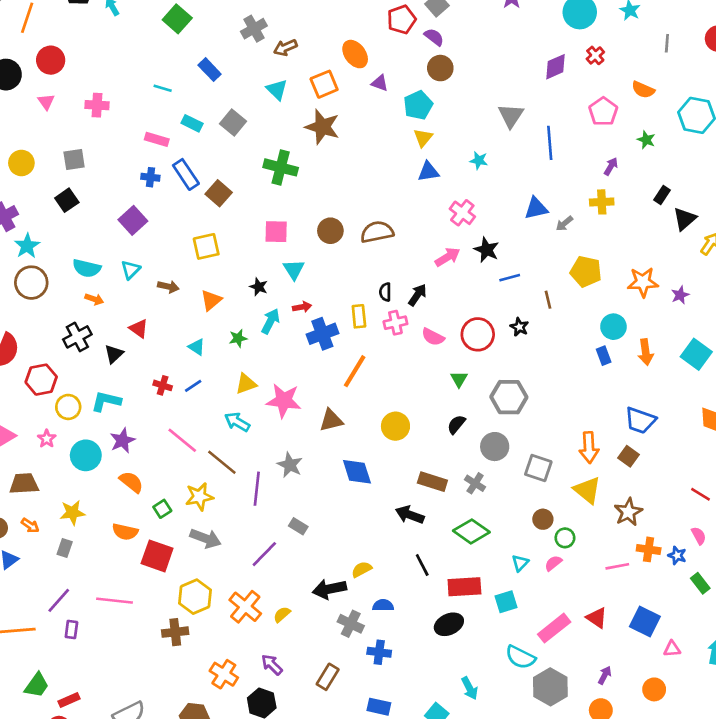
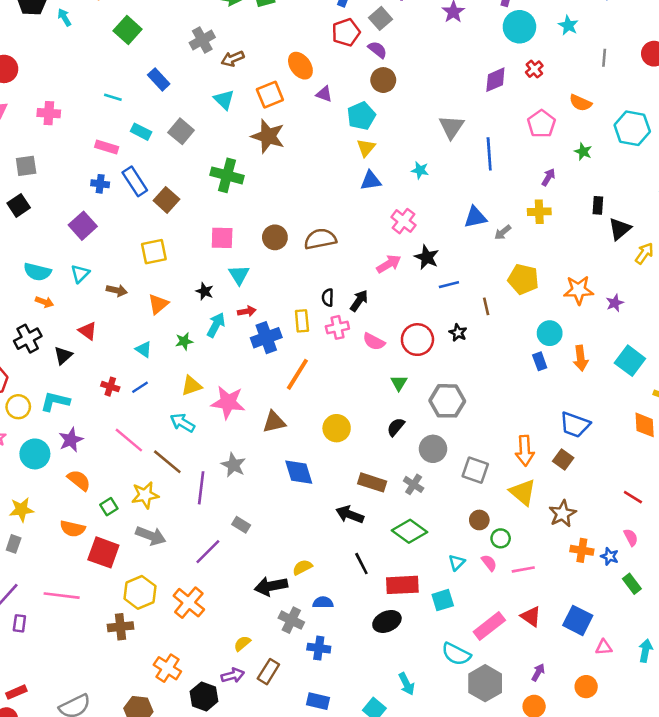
black rectangle: (662, 195) -> (598, 205), turned -30
pink semicircle: (553, 563) -> (489, 563), turned 90
pink line: (617, 566) -> (523, 569), moved
yellow semicircle: (282, 614) -> (242, 643), moved
purple arrow: (272, 665) -> (233, 675), moved, turned 120

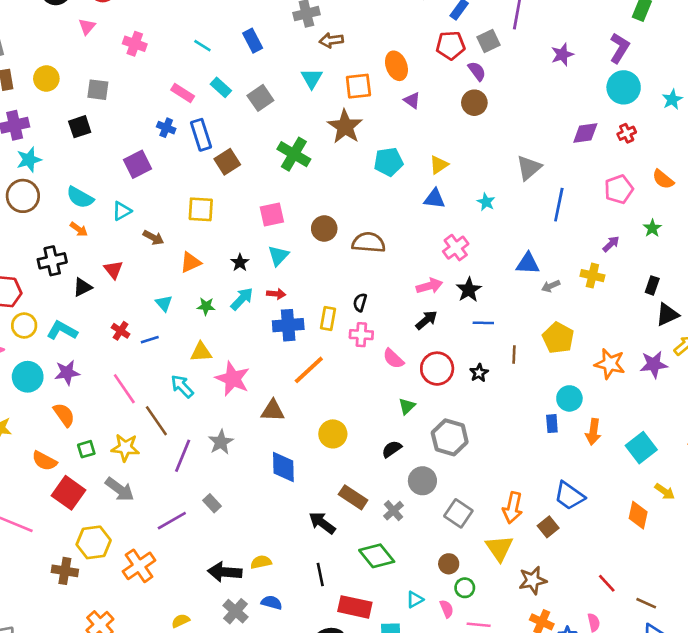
cyan pentagon: (361, 116) -> (389, 162), moved
pink square: (222, 238) -> (272, 214), turned -30
black arrow: (359, 301) -> (426, 320), moved
purple star: (615, 303) -> (654, 364), moved, size x1.5

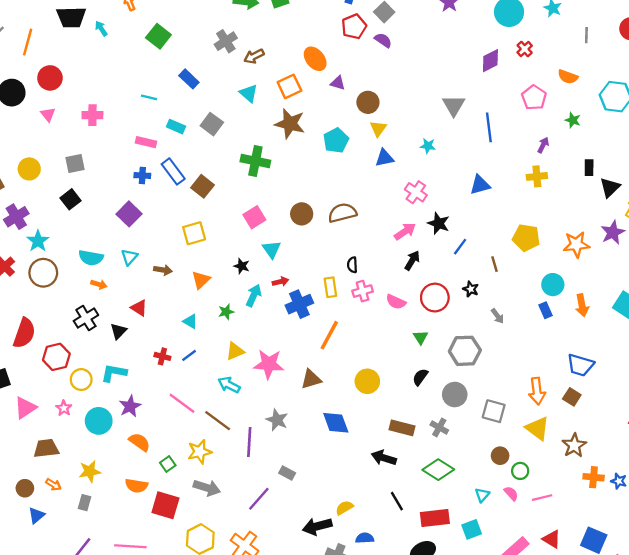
brown circle: (474, 103) -> (368, 102), moved
gray arrow: (551, 286) -> (497, 316), moved, turned -84
blue line: (483, 323) -> (460, 247), turned -36

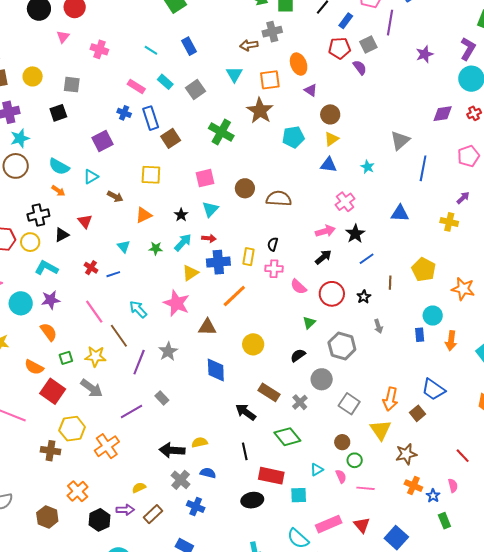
gray cross: (226, 41) -> (272, 32), moved
yellow triangle: (235, 351) -> (190, 273), moved, turned -30
yellow circle: (81, 380) -> (30, 242), moved

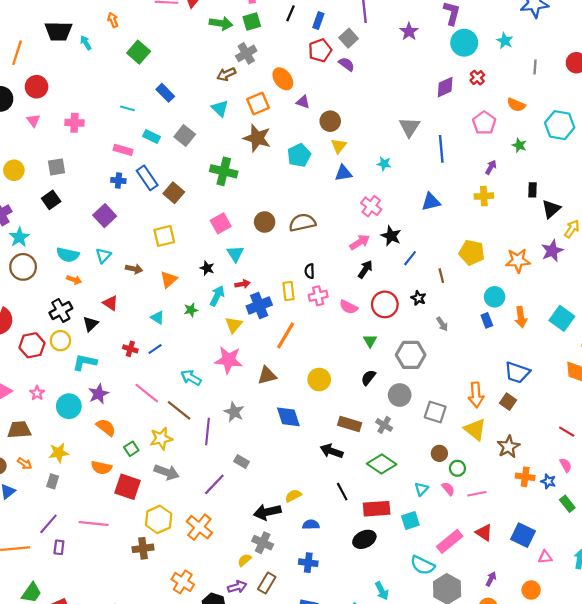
gray cross: (181, 480) -> (263, 543), moved

